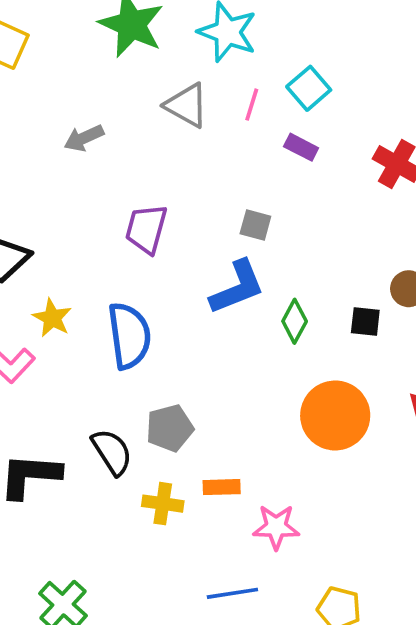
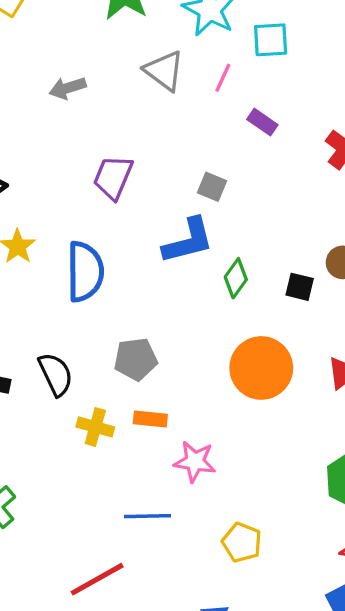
cyan square: (309, 88) -> (271, 40), moved, turned 30
gray pentagon: (170, 428) -> (136, 359), moved

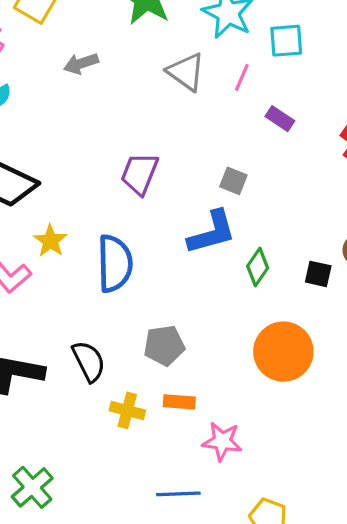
gray arrow: (68, 88) -> (81, 64), moved

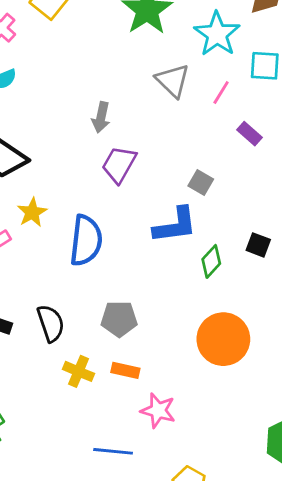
gray arrow: (81, 64) -> (101, 117), moved, turned -68
black square: (318, 274) -> (258, 245), moved

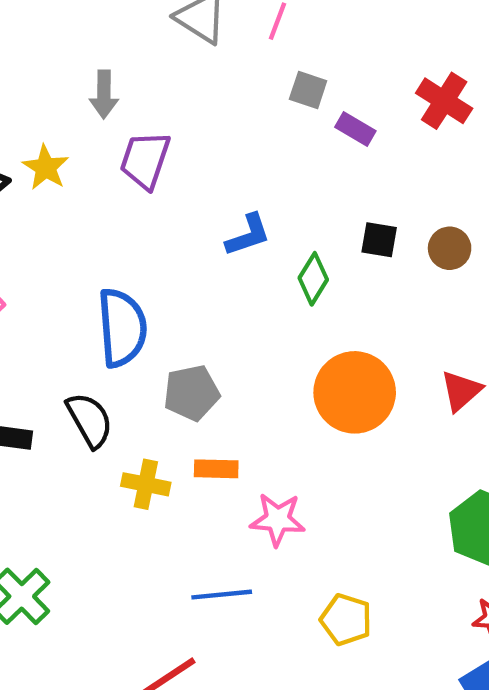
purple rectangle: (250, 134) -> (355, 129), moved
gray square: (201, 183) -> (308, 90), moved
yellow star: (32, 212) -> (46, 167), moved
blue L-shape: (175, 225) -> (248, 235), size x0.7
blue semicircle: (86, 240) -> (122, 328), moved

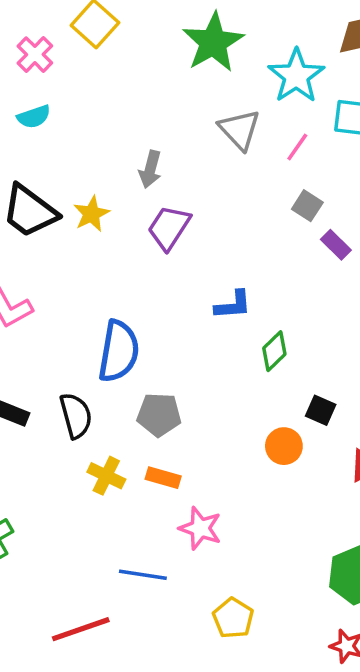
black square: (379, 240) -> (321, 410), moved
orange circle: (355, 392) -> (284, 446), size x0.6

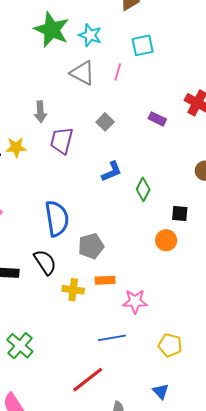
cyan star: (296, 76) -> (90, 35), moved, size x0.7
gray square: (307, 206) -> (105, 122), moved, turned 30
yellow star: (91, 214) -> (16, 147), turned -30

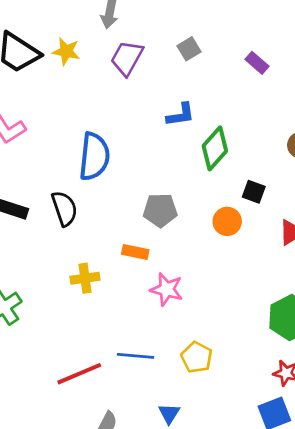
green diamond: (143, 189) -> (215, 148), size x1.4
gray pentagon: (91, 246) -> (160, 210), moved
yellow cross: (73, 290) -> (85, 278), moved, turned -30
blue line: (112, 338) -> (135, 356), moved

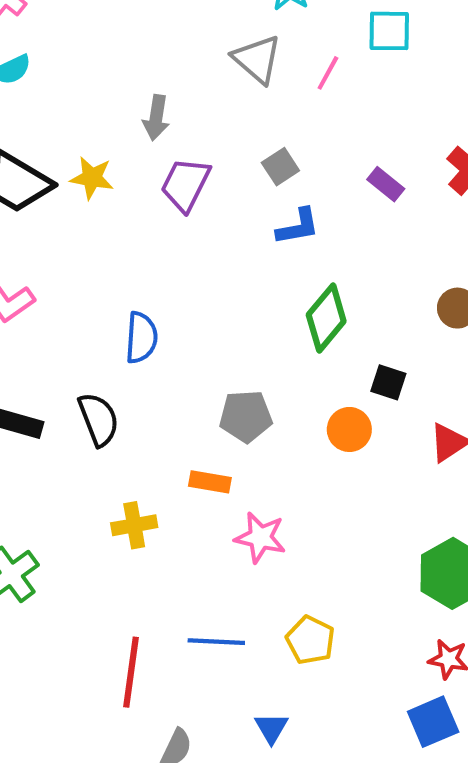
blue L-shape: (181, 115) -> (298, 227), moved
blue semicircle: (94, 156) -> (141, 338), size x0.7
red line: (79, 374) -> (131, 672), turned -57

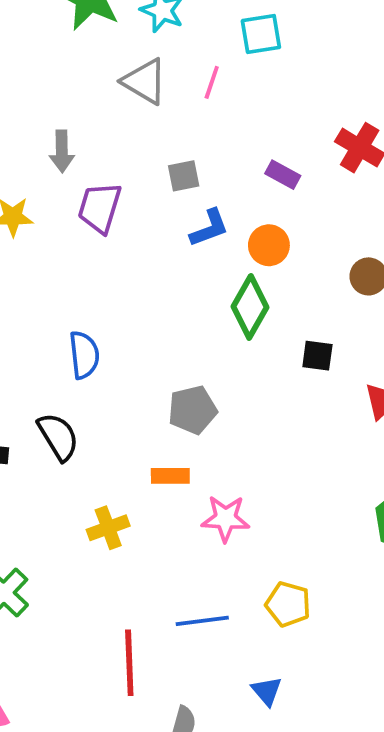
gray square: (280, 167) -> (184, 176), turned 32
orange circle: (349, 429) -> (269, 245), moved

